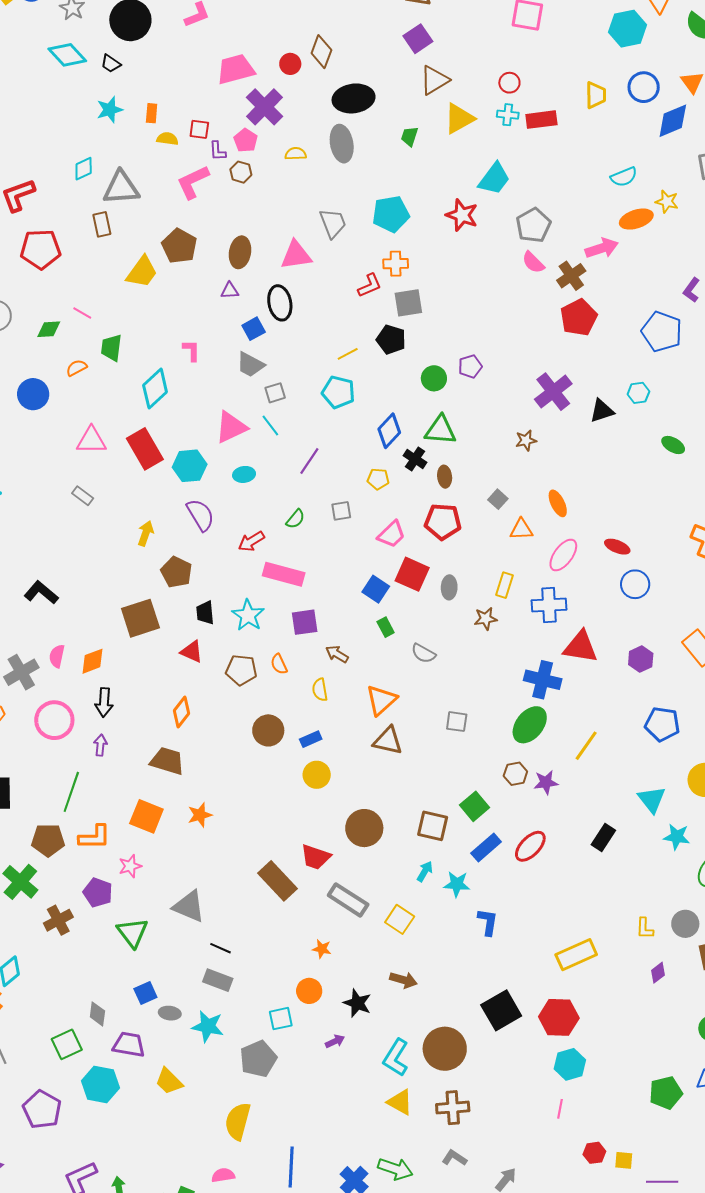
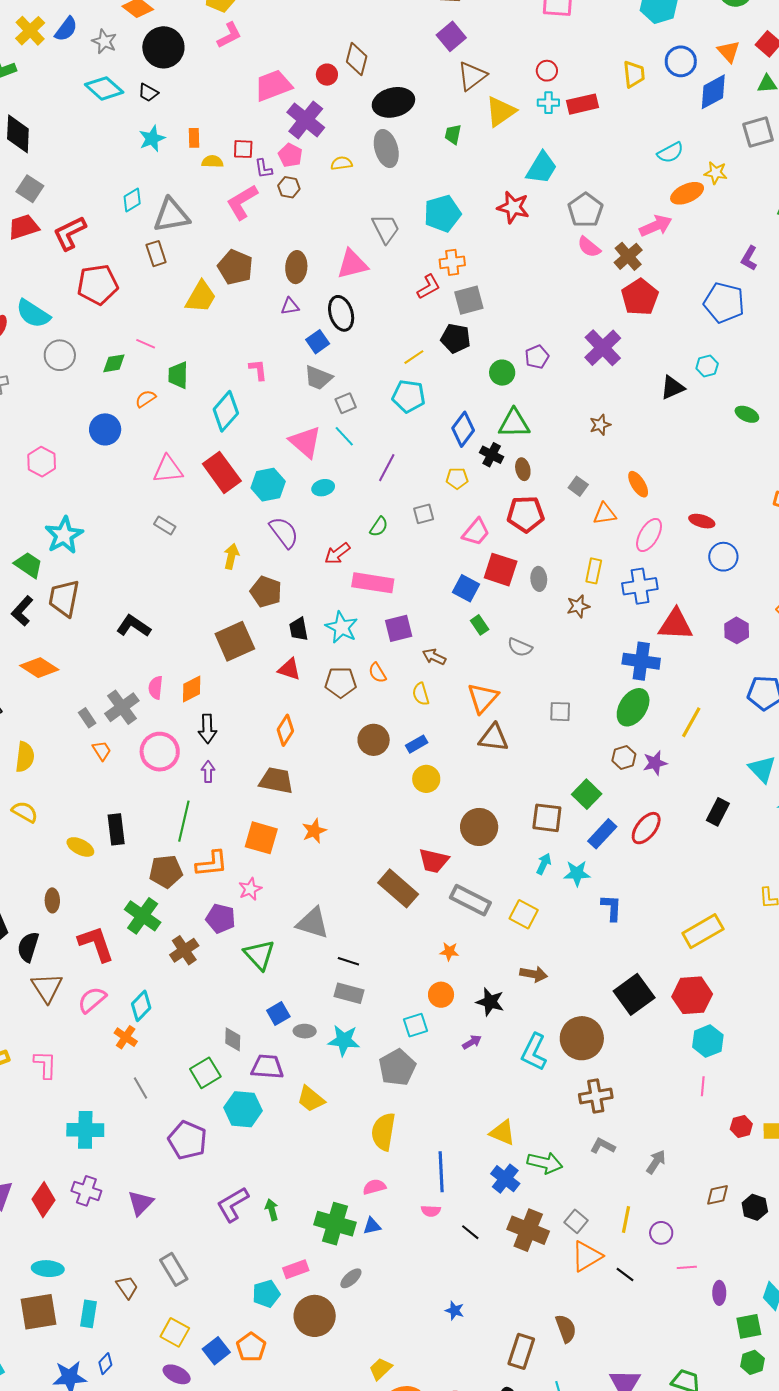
purple cross: (553, 392) -> (603, 348), moved
pink triangle: (231, 427) -> (305, 442), turned -48
yellow triangle: (400, 1102) -> (502, 1133), moved

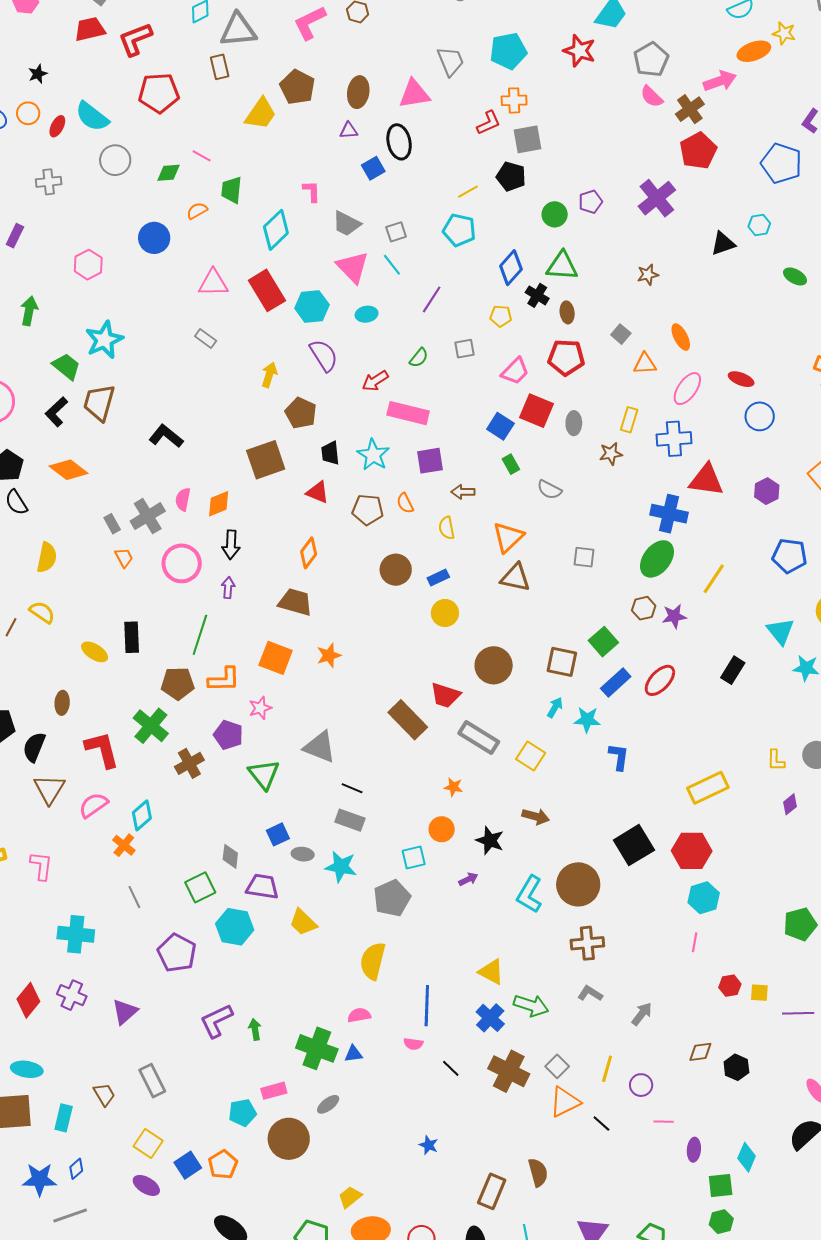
gray trapezoid: (318, 378) -> (347, 224), moved
brown arrow: (434, 657) -> (463, 492), turned -30

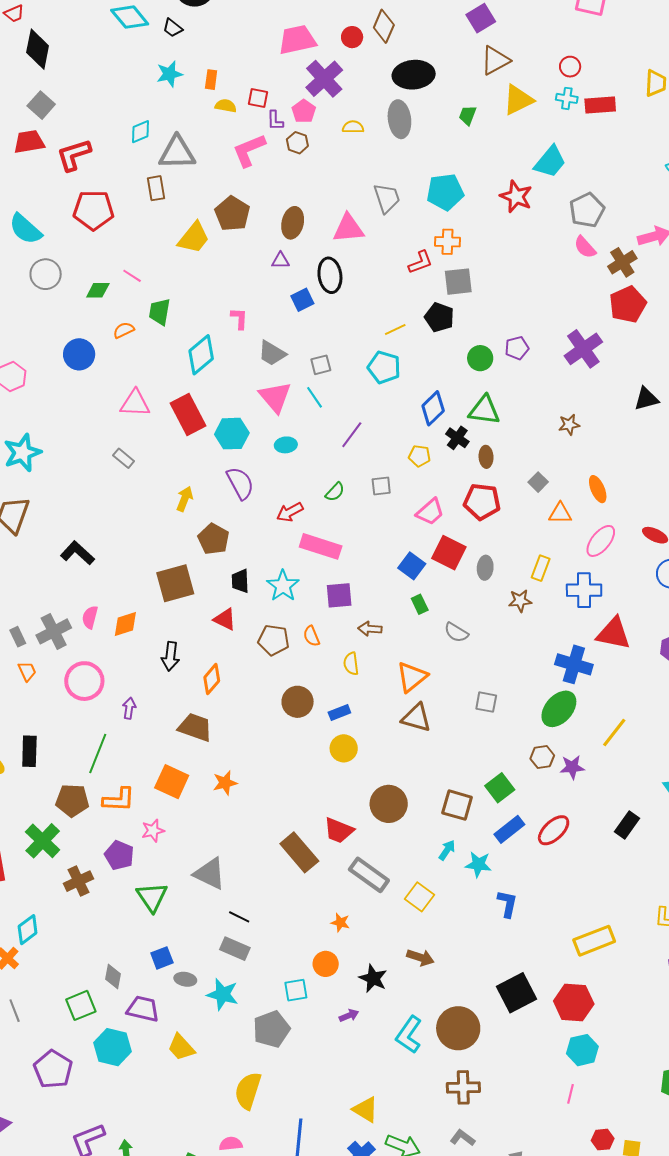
black arrow: (231, 545) -> (170, 656), moved

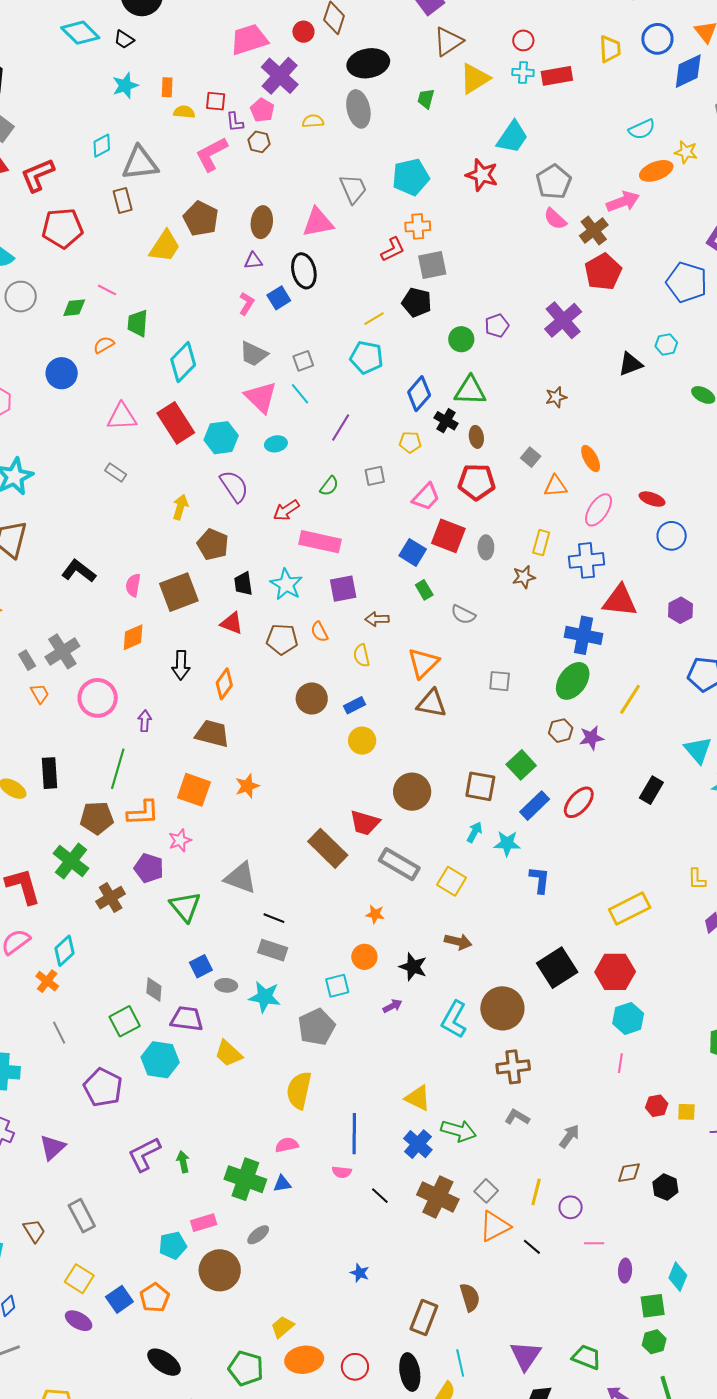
pink L-shape: (239, 319) -> (247, 304), moved, turned 35
pink semicircle: (90, 617) -> (133, 585), moved

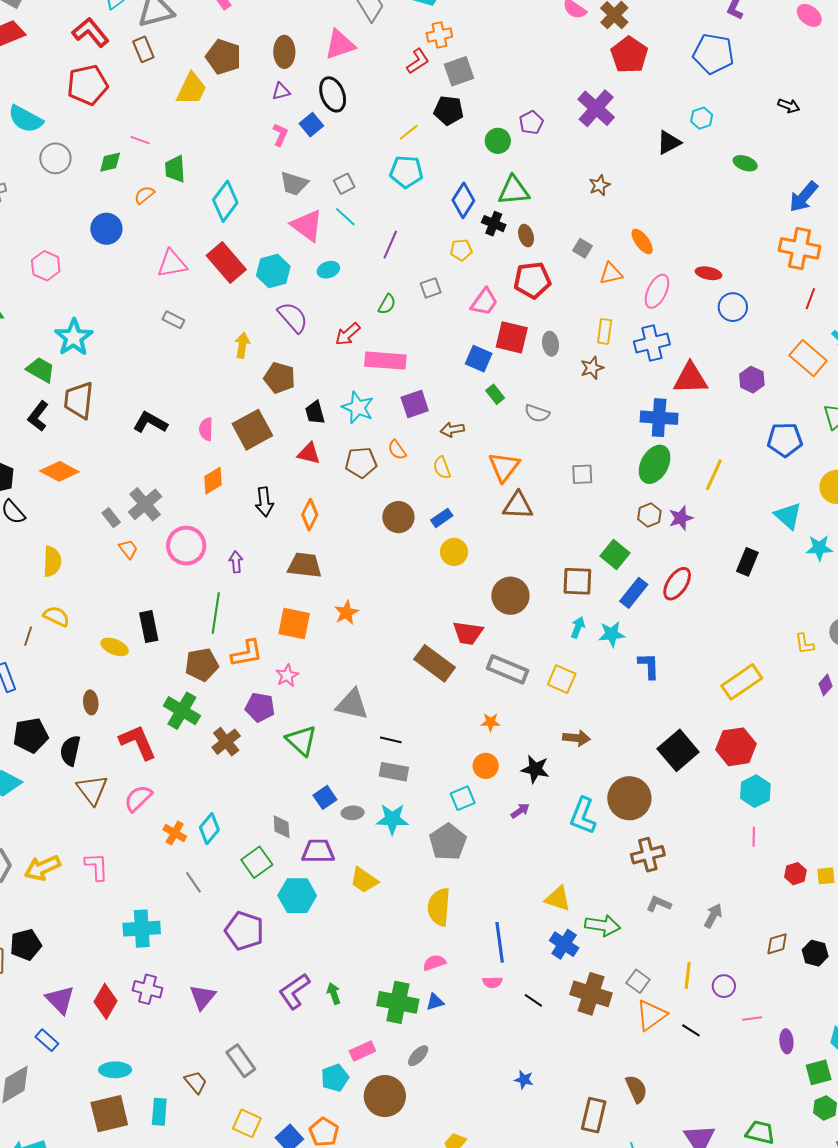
red L-shape: (38, 175) -> (91, 32), moved, turned 81
cyan diamond: (64, 951) -> (209, 829), moved

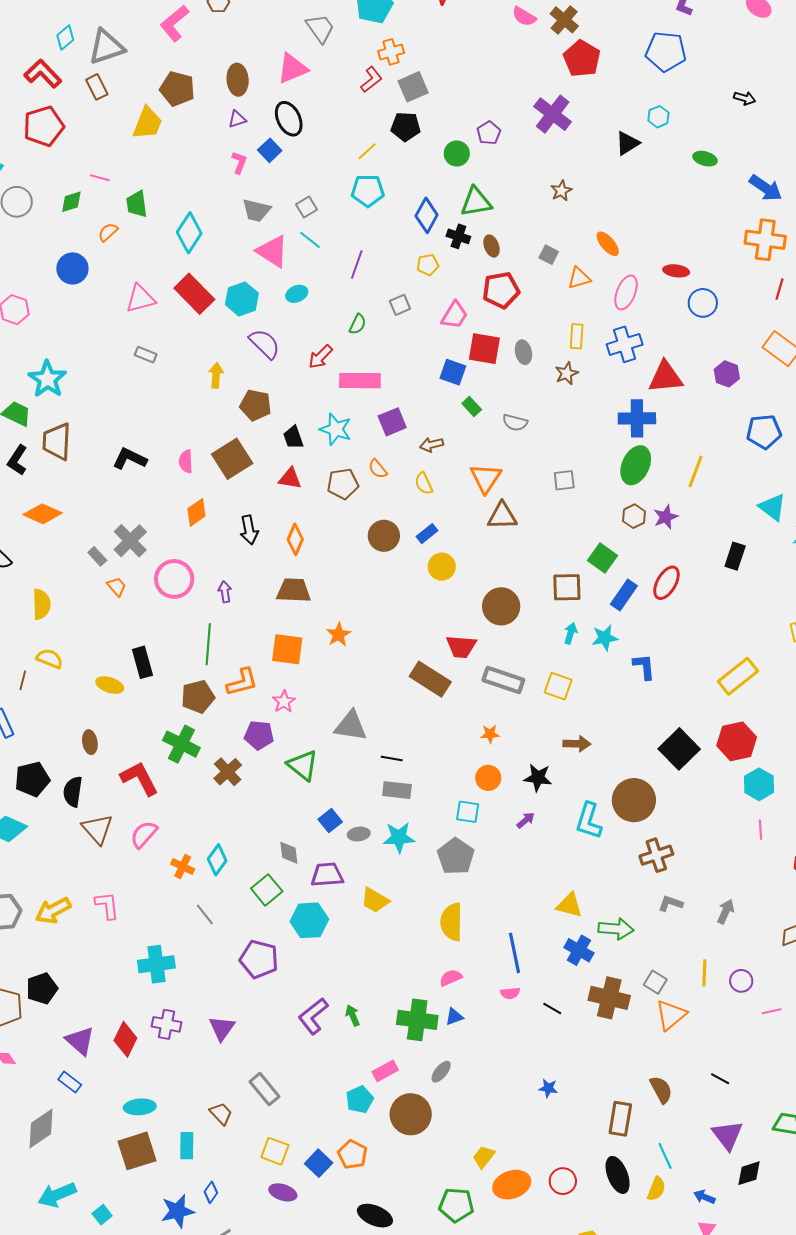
blue arrow: (804, 197) -> (766, 188), turned -92
cyan square: (463, 798) -> (468, 812), turned 35
black line: (691, 1030) -> (720, 1079), moved

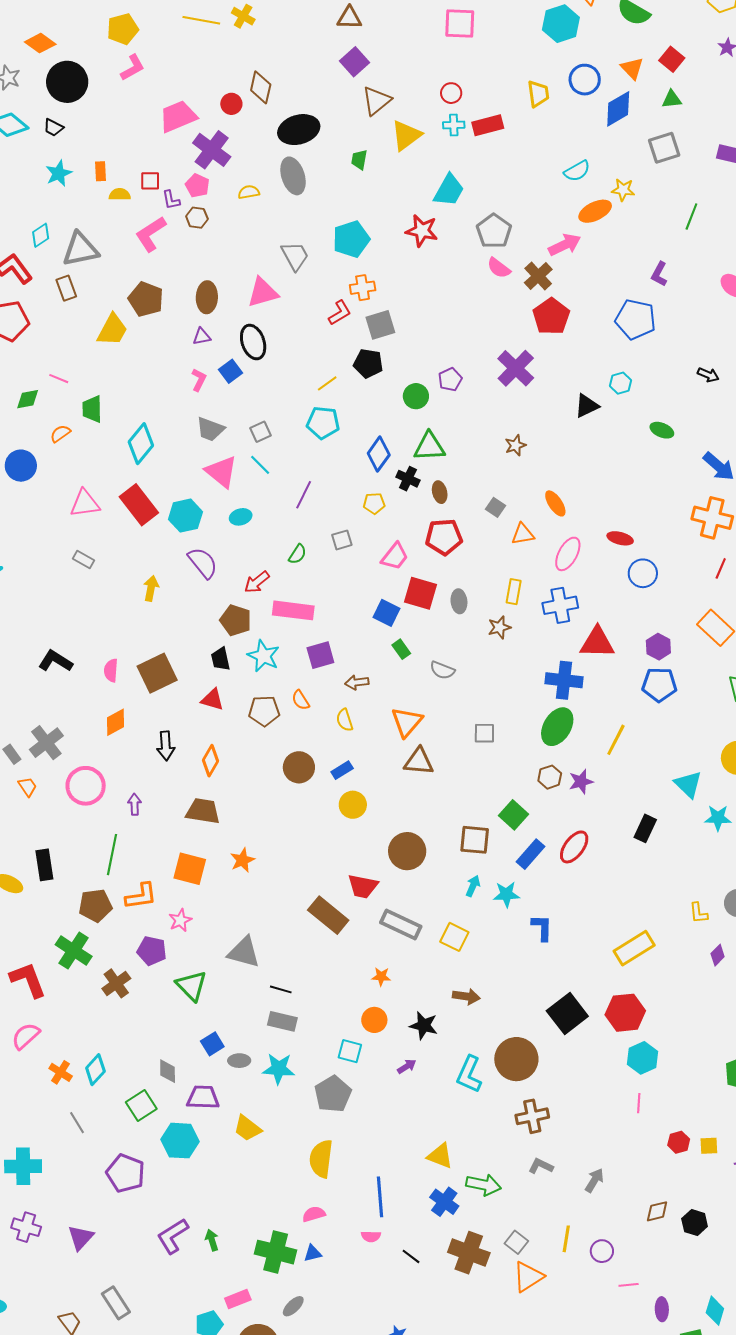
brown pentagon: (256, 405) -> (236, 620), moved
blue pentagon: (764, 432) -> (659, 685), moved

